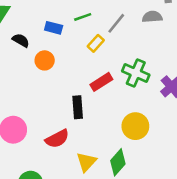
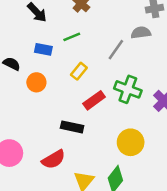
gray line: (116, 23) -> (116, 50), moved
yellow rectangle: (96, 43) -> (79, 71), moved
black rectangle: (78, 107) -> (72, 127), turned -70

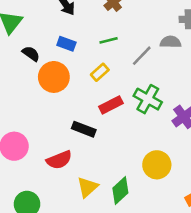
green line: (72, 37) -> (109, 40), moved
orange circle: (36, 82) -> (54, 77), size x1.5
yellow circle: (131, 142) -> (157, 165), moved

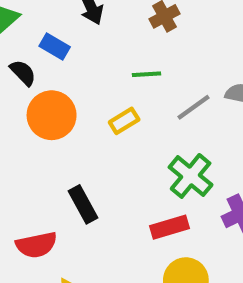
blue rectangle: (66, 44) -> (55, 46), moved
red rectangle: (111, 105) -> (169, 227), moved
black rectangle: (84, 129) -> (83, 204), turned 30

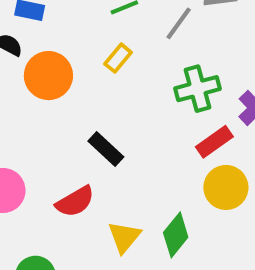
green cross: (191, 176) -> (197, 89), turned -36
red rectangle: (169, 227) -> (214, 142), moved

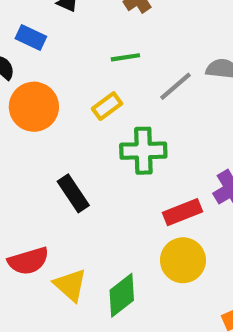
green cross: (197, 89) -> (143, 151), moved
red semicircle: (75, 202) -> (28, 261), moved
yellow triangle: (124, 237) -> (70, 285), turned -42

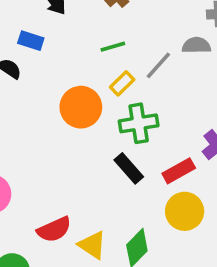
yellow rectangle: (107, 106) -> (122, 83), moved
orange circle: (34, 107) -> (81, 107), moved
black rectangle: (73, 193) -> (129, 168), moved

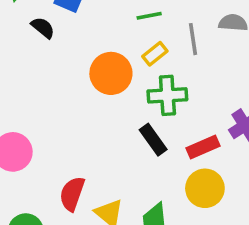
gray line: (158, 65) -> (193, 39), turned -56
red semicircle: (54, 229) -> (72, 194), turned 128

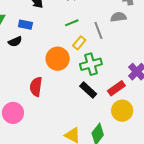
black semicircle: (43, 28) -> (15, 42), turned 128
red semicircle: (72, 194) -> (36, 87), moved

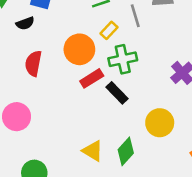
red semicircle: (36, 87) -> (33, 63), moved
red rectangle: (116, 88) -> (92, 78), moved

